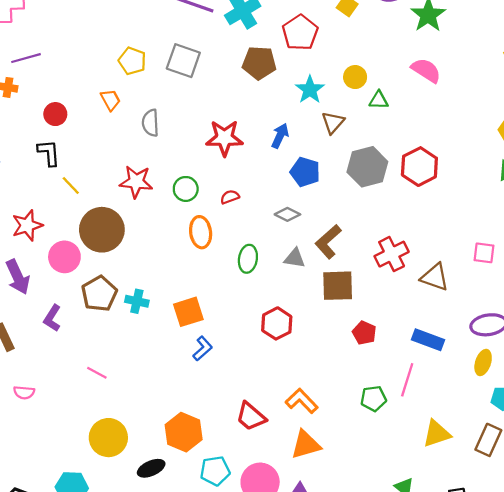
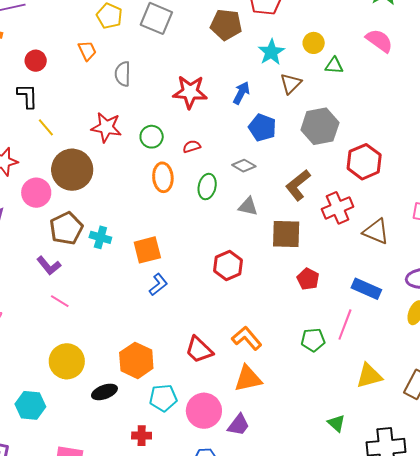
red hexagon: (419, 167) -> (364, 162), moved
brown L-shape: (328, 242) -> (298, 185), moved
green ellipse: (248, 259) -> (207, 187), moved
purple L-shape: (52, 318) -> (49, 266), moved, turned -75

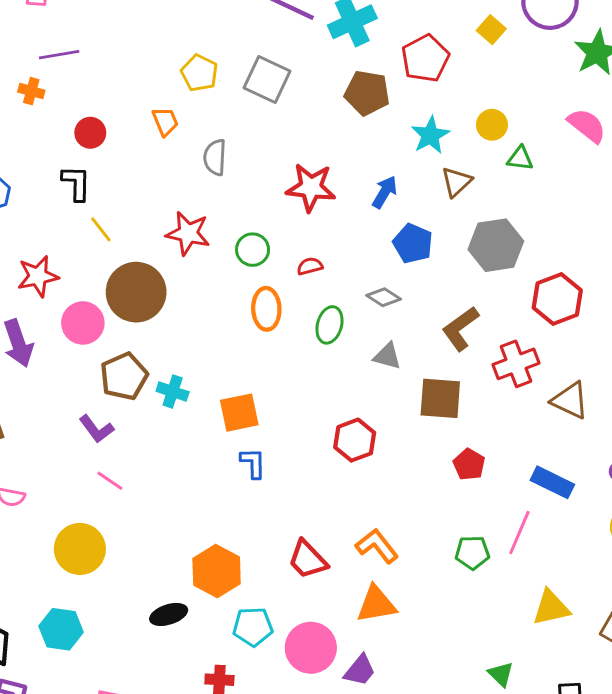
blue L-shape: (158, 285) -> (253, 463), turned -55
yellow circle: (67, 361) -> (80, 549), moved

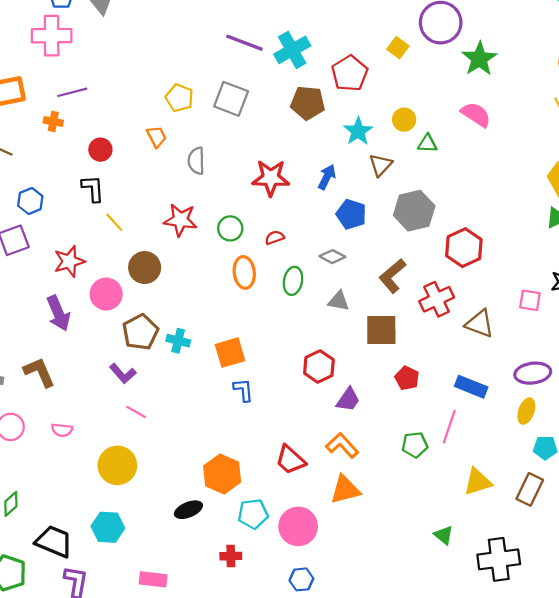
brown circle: (136, 292) -> (145, 268), size x0.7
purple trapezoid: (360, 670) -> (348, 400), moved

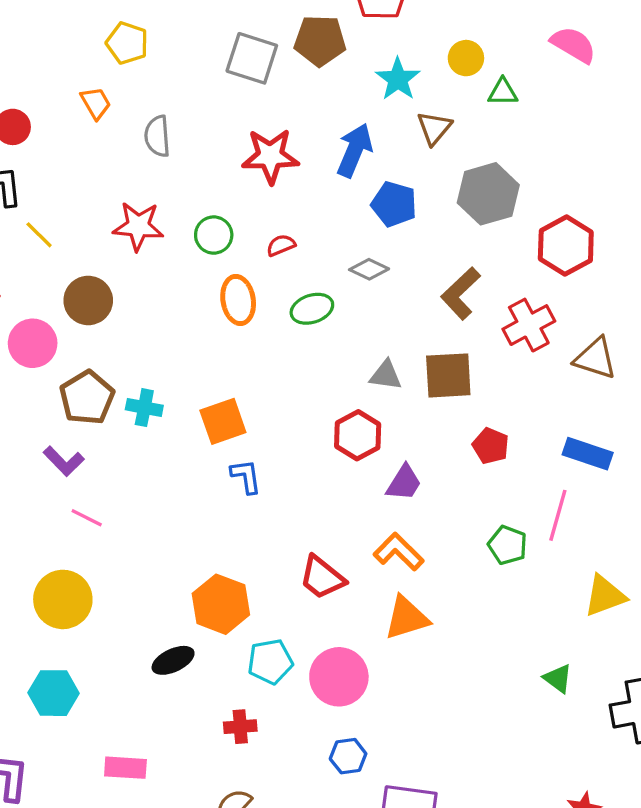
gray square: (231, 99) -> (252, 58), moved
blue arrow: (327, 177) -> (355, 150), size x1.4
green ellipse: (293, 281) -> (312, 309), turned 64
gray triangle: (339, 301) -> (386, 375), moved
green pentagon: (415, 445) -> (508, 545), turned 30

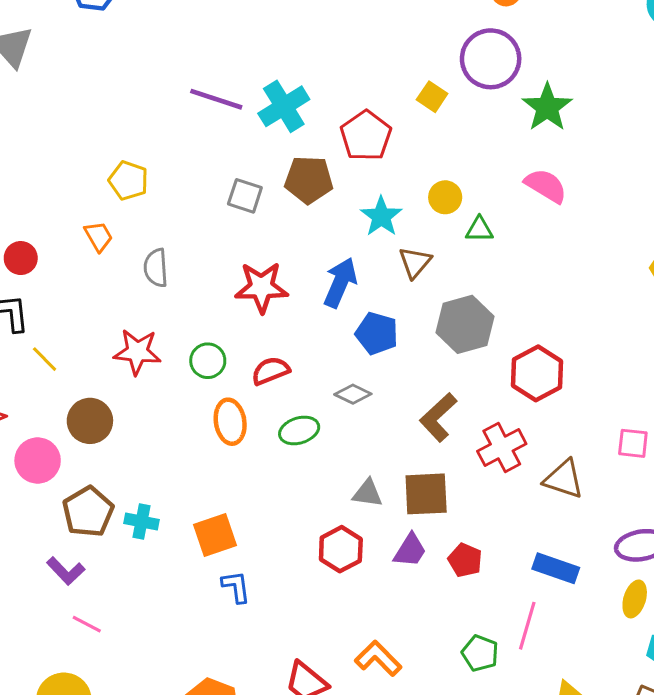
gray square: (252, 58) -> (245, 196), size x0.7
red semicircle: (281, 245) -> (271, 371), size x1.4
purple trapezoid: (404, 483) -> (410, 550), moved

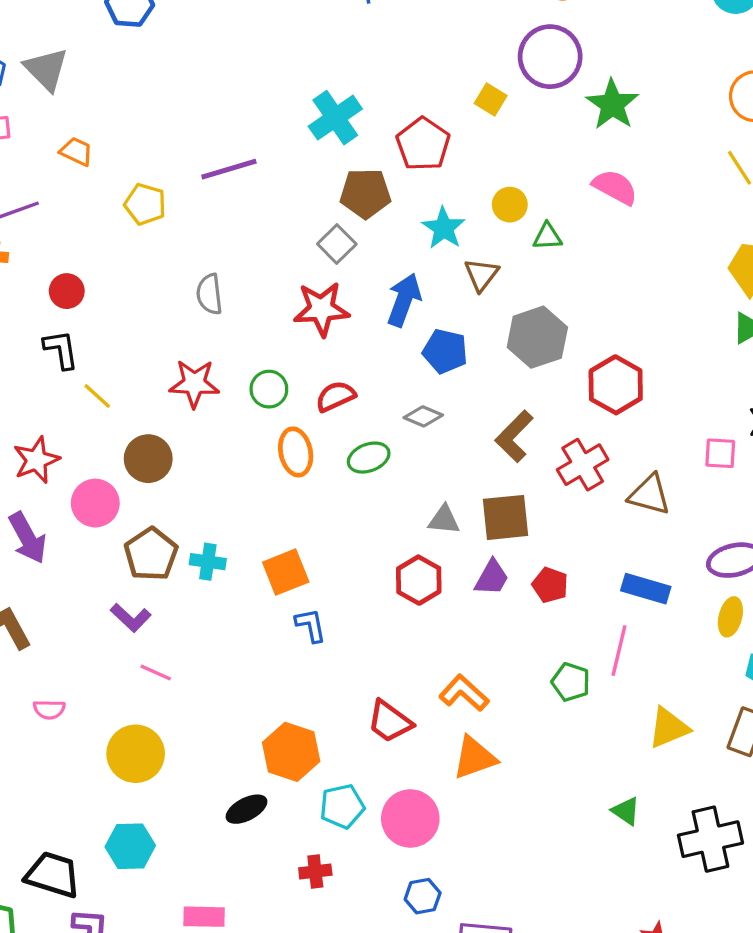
purple line: (216, 99) -> (229, 169), moved, turned -32
yellow pentagon: (128, 181) -> (145, 204), moved
gray square: (245, 196) -> (337, 244), moved, turned 30
orange trapezoid: (99, 236) -> (76, 152), moved, turned -32

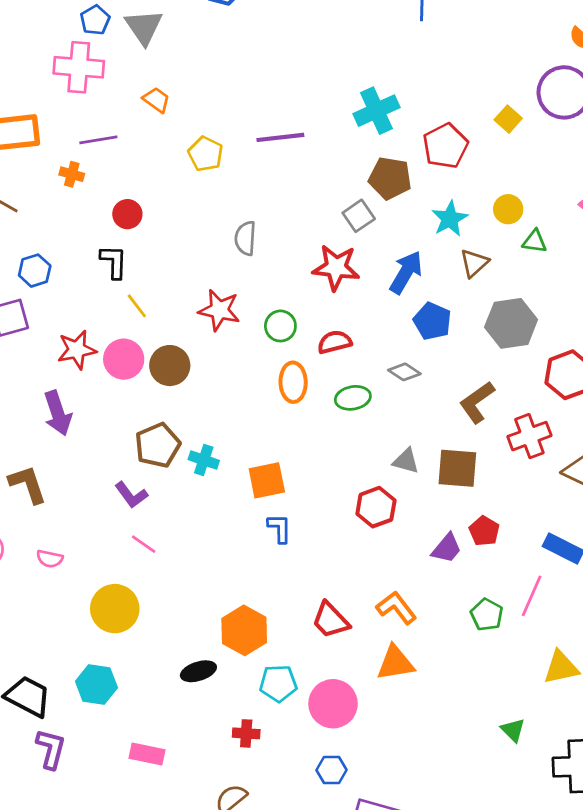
pink circle: (95, 503) -> (124, 359), moved
purple trapezoid: (492, 578) -> (447, 548), moved

